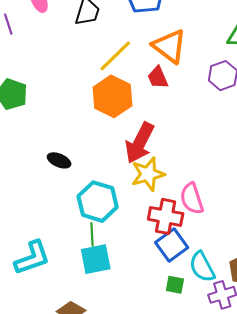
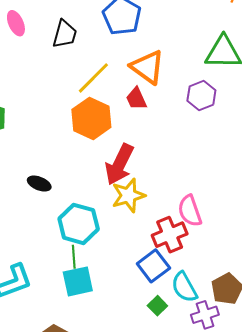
pink semicircle: (192, 199) -> (190, 211), moved
red cross: (166, 216) -> (170, 235), moved, turned -32
green square: (175, 285) -> (157, 306), turned 36

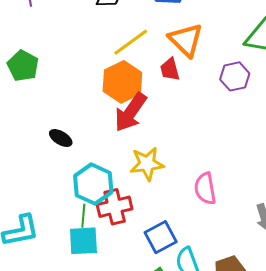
red arrow: (119, 164) -> (131, 112), moved
red cross: (170, 235) -> (115, 207), moved

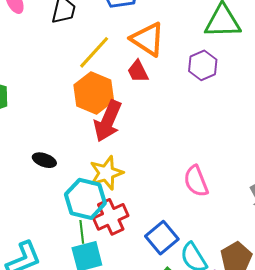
yellow star: (147, 164) -> (106, 173), moved

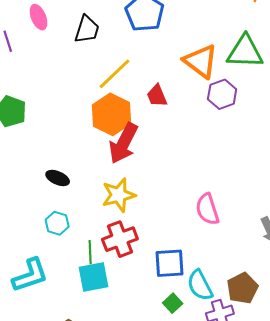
orange triangle: (148, 39) -> (201, 61), moved
cyan hexagon: (85, 199) -> (57, 223), moved, size x0.6
blue square: (162, 238) -> (170, 263), turned 32

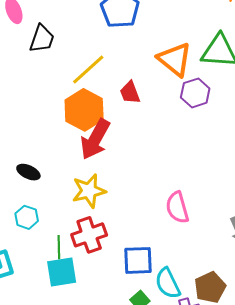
black trapezoid: (87, 29) -> (42, 39), moved

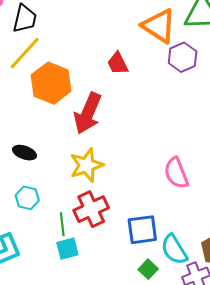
yellow line: (88, 70) -> (25, 53), moved
orange hexagon: (84, 110) -> (51, 83), moved
cyan square: (62, 272) -> (67, 249), size x0.7

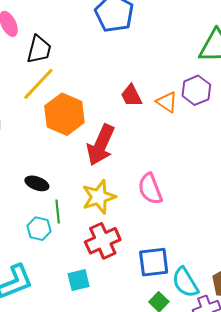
orange triangle: (159, 26) -> (167, 102), moved, size x0.6
pink semicircle: (176, 173) -> (150, 189), moved
green line: (62, 224) -> (58, 212), moved

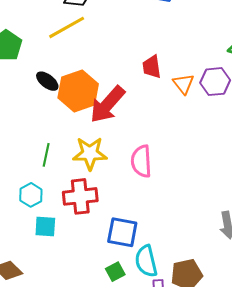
orange hexagon: (64, 114) -> (78, 91), moved
black ellipse: (37, 183) -> (47, 81), moved
cyan hexagon: (39, 229) -> (31, 195), moved

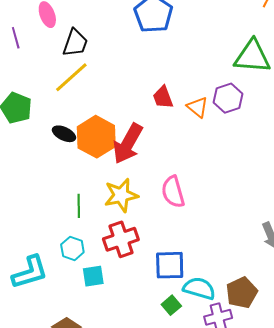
cyan semicircle: (146, 261) -> (199, 288), turned 132

